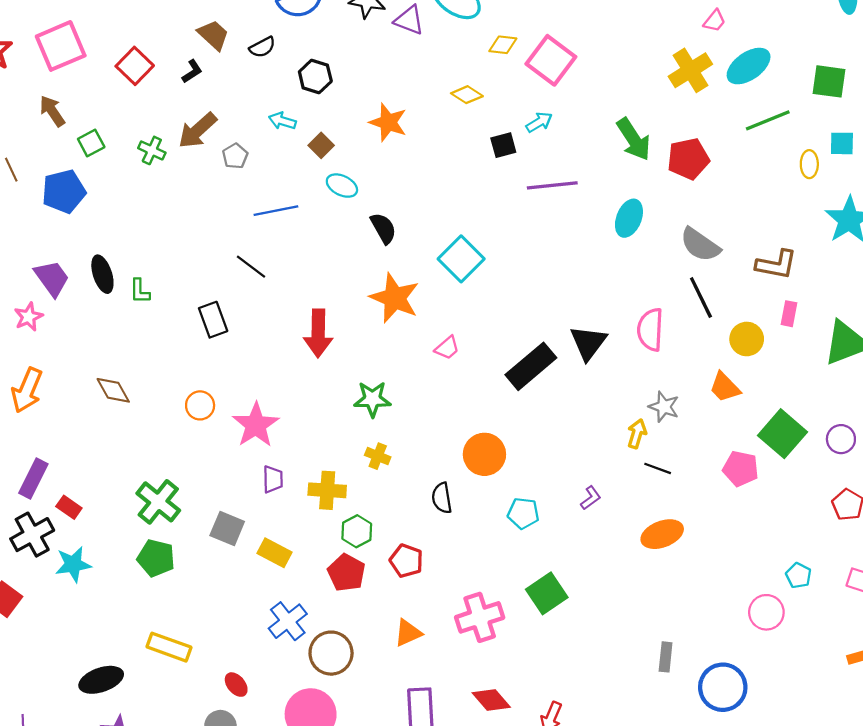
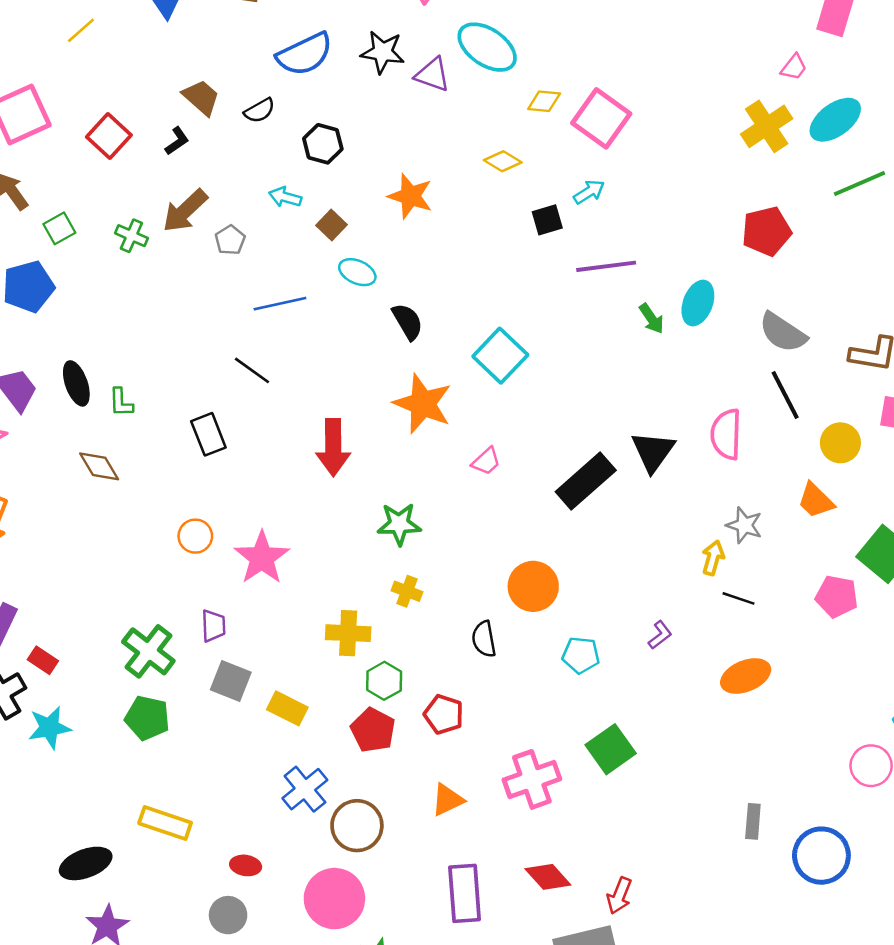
green arrow: (634, 139) -> (652, 319), moved, size x0.6
brown diamond: (113, 390) -> (99, 466), moved
purple trapezoid: (273, 479) -> (213, 626), moved
red ellipse: (236, 685) -> (246, 865), turned -40

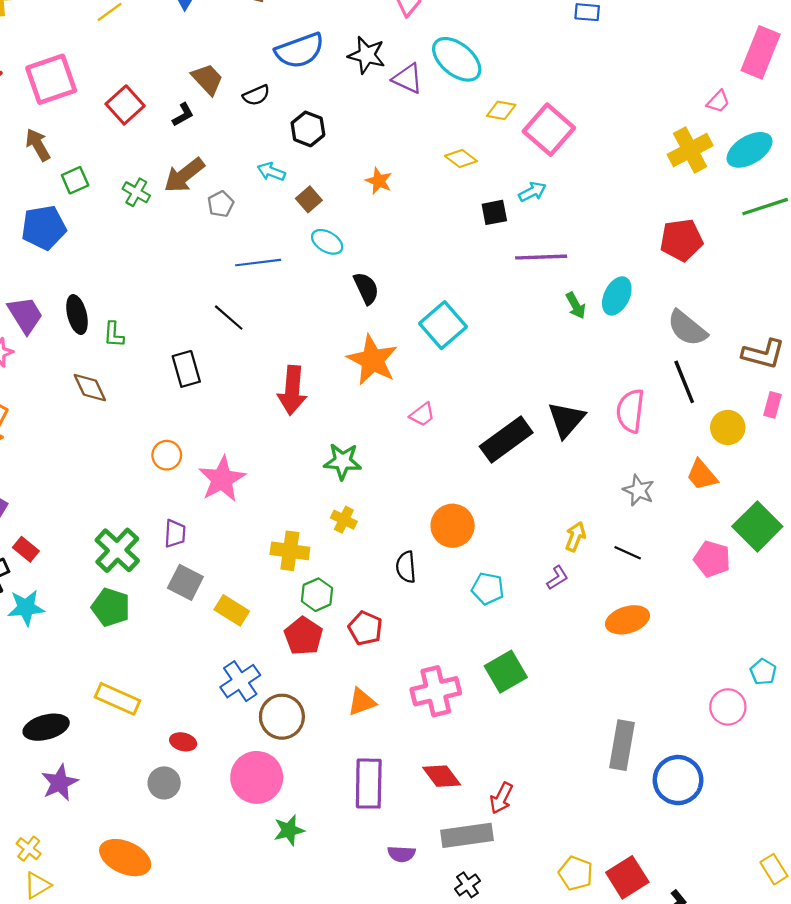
orange star: (410, 196) -> (379, 181), size x0.7
yellow arrow: (713, 558) -> (575, 537), moved
gray rectangle: (753, 821) -> (622, 745), size x1.6

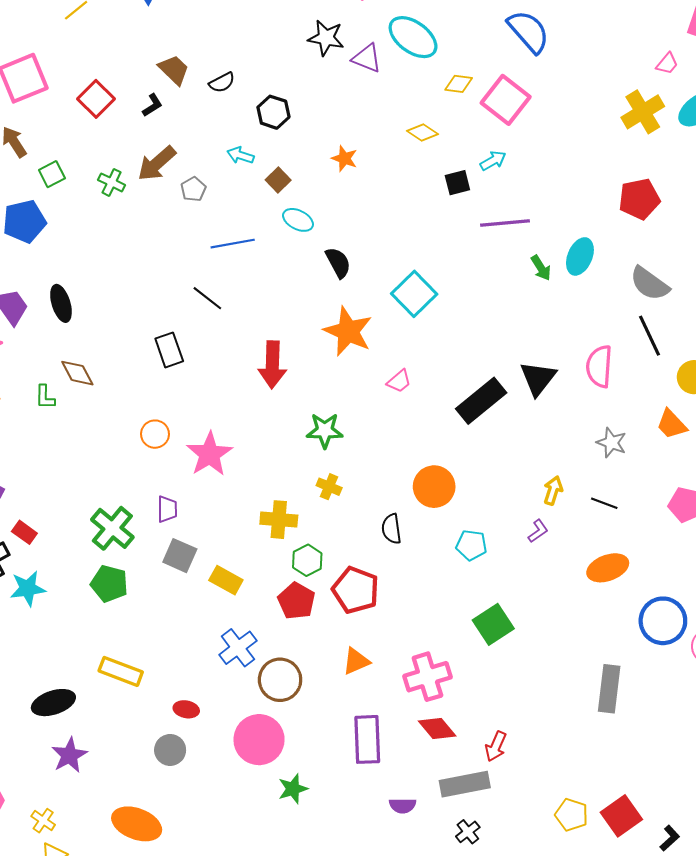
blue semicircle: (300, 51) -> (529, 32), moved, turned -108
green L-shape: (114, 335) -> (45, 397), moved
red pentagon: (365, 628) -> (356, 590), size x1.4
pink cross: (436, 691) -> (427, 677), moved
blue circle: (678, 780) -> (663, 621), moved

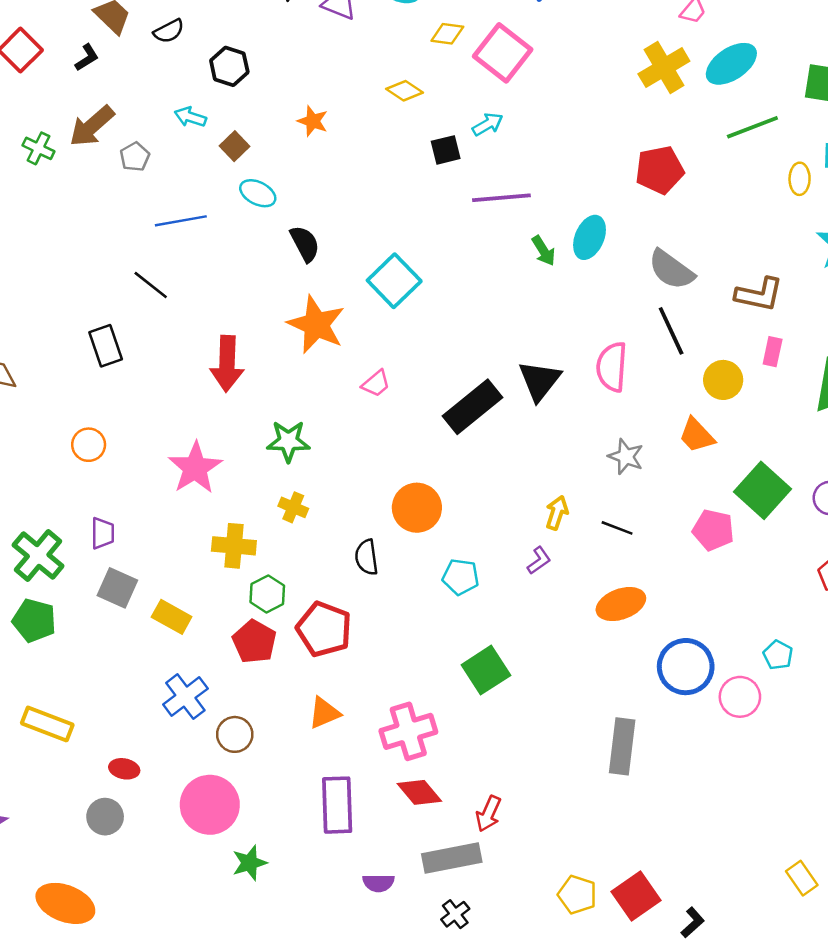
pink star: (210, 454) -> (195, 468), moved
brown circle: (280, 680) -> (235, 734), size x0.7

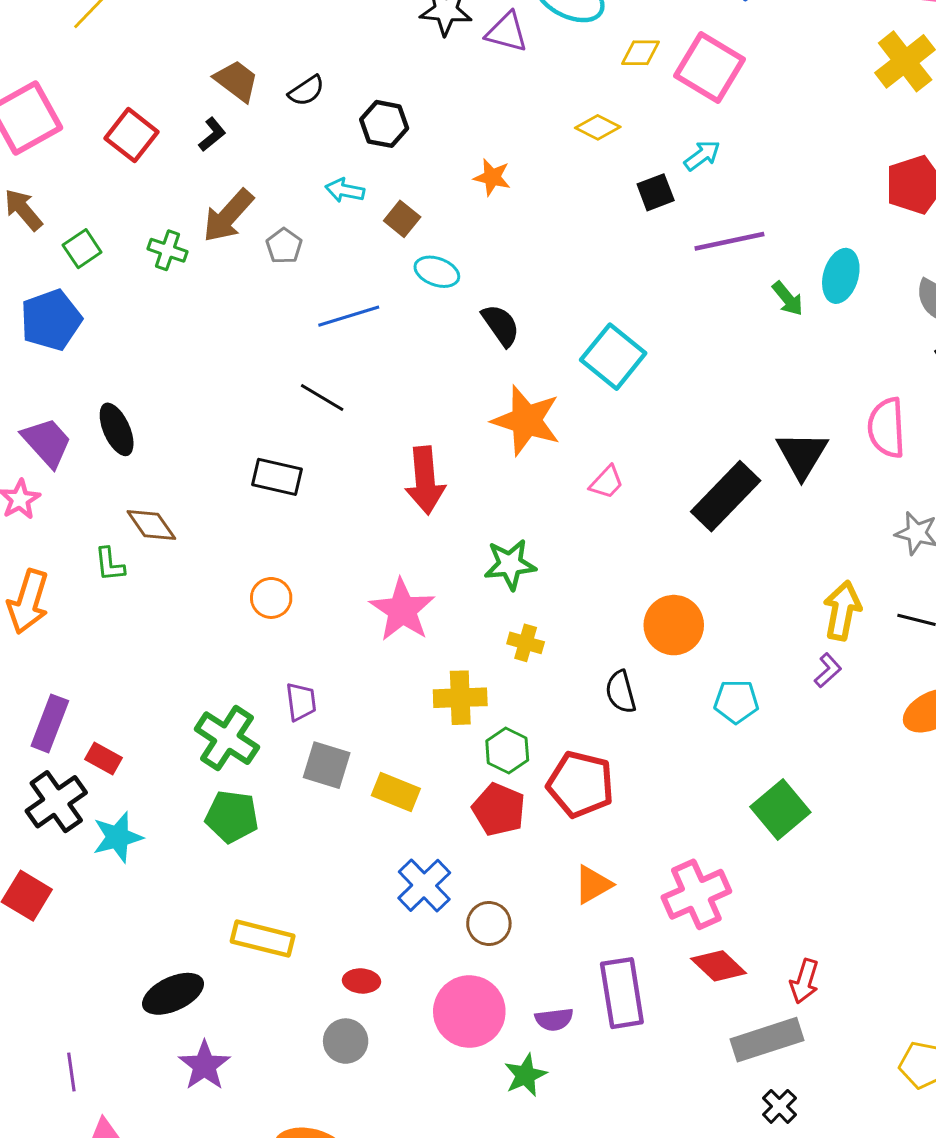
black rectangle: (106, 346) -> (277, 477), turned -51
yellow arrow: (557, 513) -> (842, 611), size x1.4
purple semicircle: (378, 883) -> (554, 1019), moved

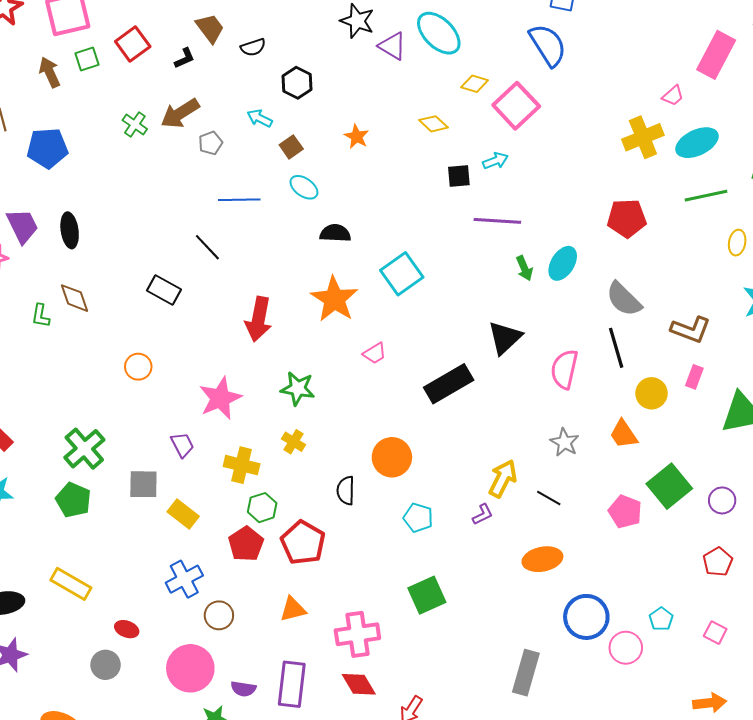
green square: (82, 249) -> (87, 59), moved
black semicircle: (501, 325) -> (335, 233), turned -68
black triangle: (802, 455) -> (505, 338), moved
purple trapezoid: (301, 702) -> (182, 445), moved, turned -36
gray square: (327, 765) -> (143, 484), turned -32

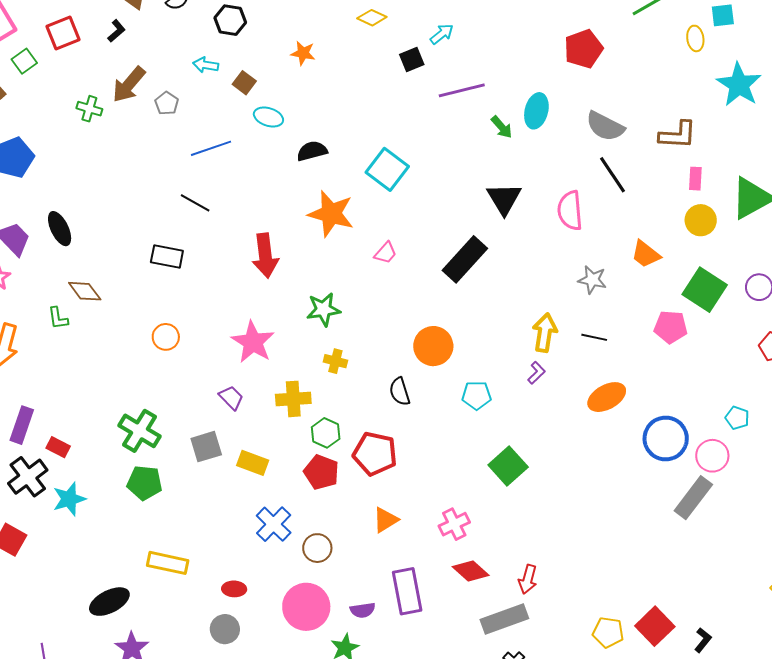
red square: (133, 44) -> (63, 33), turned 32
yellow circle: (651, 393) -> (701, 220), moved
pink cross: (357, 634) -> (454, 524), size x0.7
gray rectangle: (526, 673) -> (693, 498), moved, turned 39

